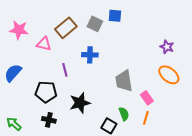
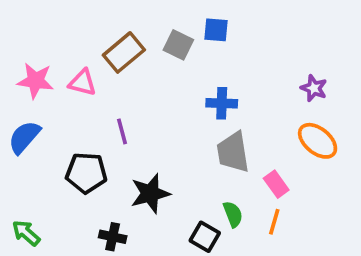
pink star: (19, 30) -> (36, 81), moved
blue cross: (90, 55) -> (222, 103), moved
black cross: (49, 120) -> (113, 237), moved

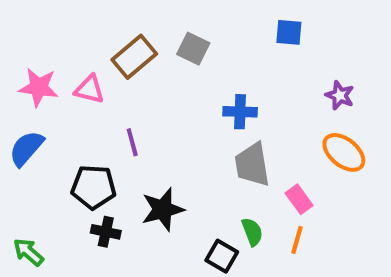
blue square: (216, 30) -> (289, 32), moved
black cross: (113, 237) -> (106, 232), moved

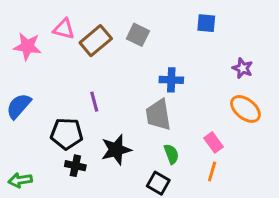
pink star: (39, 87) -> (27, 46), moved
pink triangle: (89, 89) -> (64, 29), moved
gray trapezoid: (252, 165) -> (158, 115), moved
green semicircle: (252, 232) -> (171, 154), moved
green arrow: (28, 252) -> (20, 180), turned -50

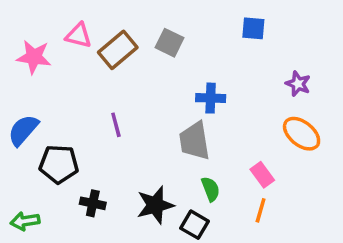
black pentagon: (67, 134) -> (59, 164), moved
black star: (116, 150) -> (155, 205), moved

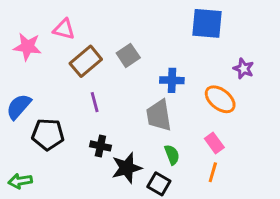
blue square: (253, 28) -> (207, 23), size x1.6
gray square: (170, 43) -> (128, 55), moved, turned 30
brown rectangle: (118, 50) -> (86, 61), moved
orange ellipse: (302, 134) -> (220, 99), moved
black cross: (93, 203) -> (100, 146), moved

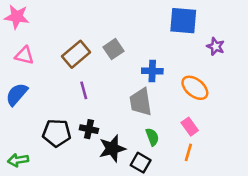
pink triangle: (64, 29) -> (24, 56), moved
pink star: (27, 47) -> (17, 17), moved
purple star: (243, 69) -> (216, 46), moved
black pentagon: (48, 134) -> (57, 133), moved

